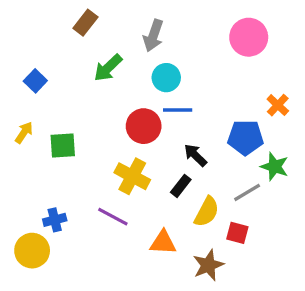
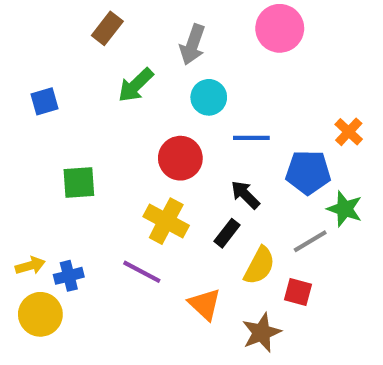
pink circle: (249, 37) -> (280, 28), moved
blue square: (35, 81) -> (44, 101), turned 30
blue line: (178, 110) -> (251, 138), moved
yellow arrow: (24, 133) -> (30, 266), moved, turned 40
orange triangle: (163, 243) -> (205, 304), turned 40

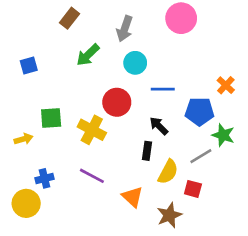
yellow cross: (166, 221) -> (92, 130), moved
black rectangle: (227, 233) -> (147, 151), turned -30
yellow arrow: (30, 266) -> (24, 139), moved

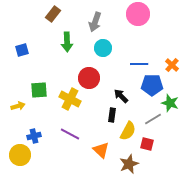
green arrow: (88, 55) -> (67, 42), turned -48
blue line: (163, 89) -> (139, 64), moved

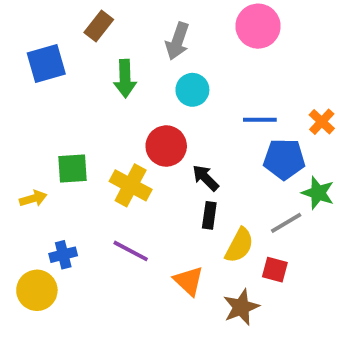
blue square: (22, 50) -> (46, 64), moved, size x1.5
black arrow: (121, 96) -> (206, 178), moved

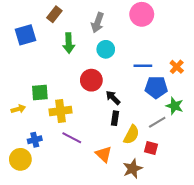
yellow cross: (131, 185) -> (60, 111), moved, turned -35

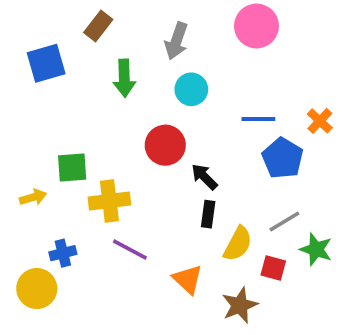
blue pentagon: (156, 87) -> (283, 158), turned 30
green star: (175, 106) -> (316, 249), moved

